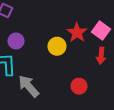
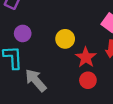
red star: (77, 33) -> (86, 57), moved

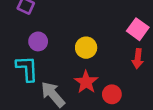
red star: (86, 57) -> (86, 82), moved

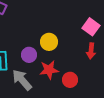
purple circle: (38, 41) -> (29, 55), moved
red star: (86, 82) -> (49, 70), turned 30

